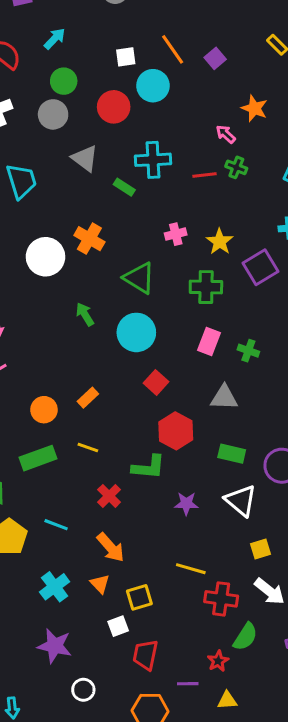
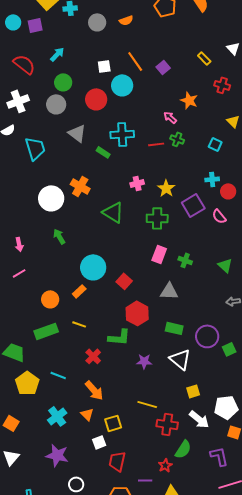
green arrow: (85, 314) -> (59, 236), moved
cyan circle: (136, 332) -> (93, 267), moved

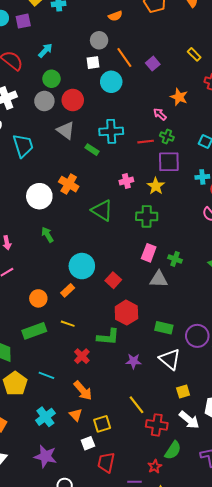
gray circle: (97, 22) -> (99, 40), moved
red circle: (96, 99) -> (73, 100), moved
purple square: (193, 205) -> (169, 162), moved, turned 30
gray triangle: (169, 291) -> (159, 279), moved
yellow line: (147, 404) -> (137, 405), turned 36

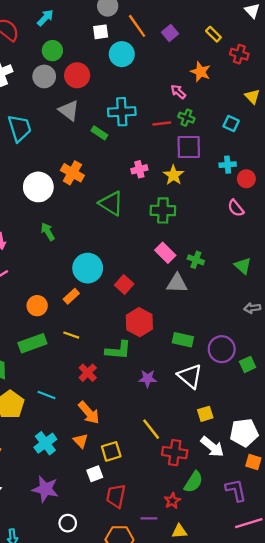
yellow rectangle: (194, 54) -> (213, 34), moved
pink rectangle: (149, 253) -> (165, 253), turned -66

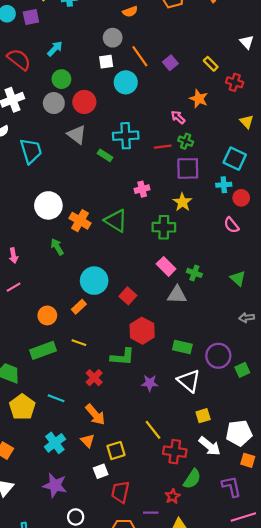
cyan square: (231, 123) -> (235, 159), moved, size x1.5
orange cross: (72, 173) -> (80, 221), moved
yellow star: (173, 175) -> (182, 202), moved

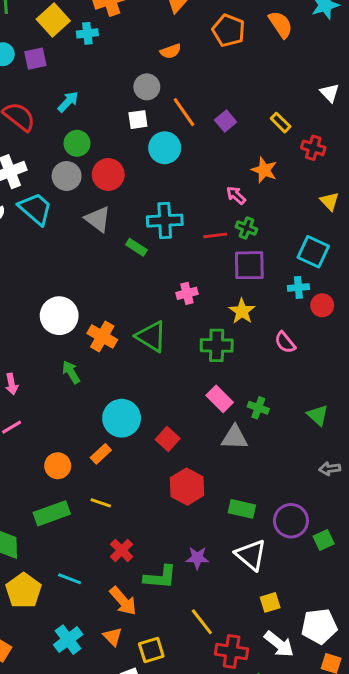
cyan trapezoid: (31, 151) -> (35, 209), moved, turned -32
pink semicircle: (231, 225) -> (285, 342), moved
green L-shape: (122, 357) -> (160, 577), moved

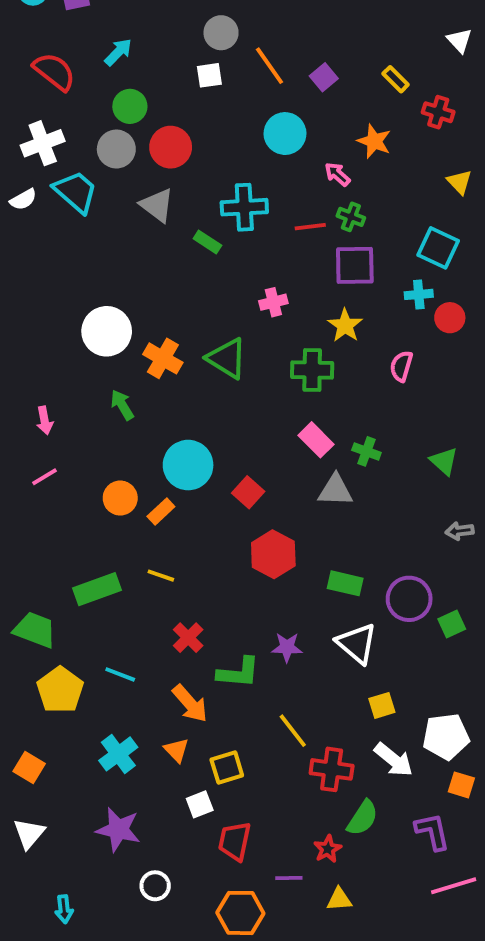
cyan circle: (165, 148) -> (285, 134), moved
pink semicircle: (285, 342) -> (401, 366), turned 55
orange circle: (58, 466) -> (120, 498), moved

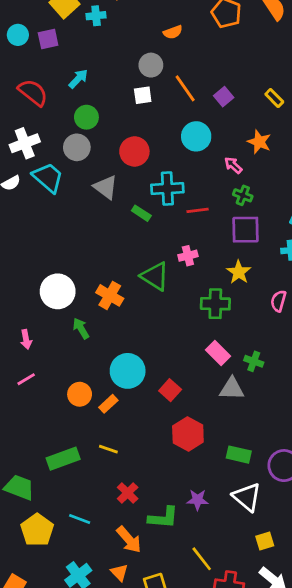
red circle: (171, 147) -> (134, 151), moved
red line: (310, 227) -> (198, 210), moved
white circle: (107, 331) -> (58, 291), moved
green triangle: (227, 358) -> (155, 276), moved

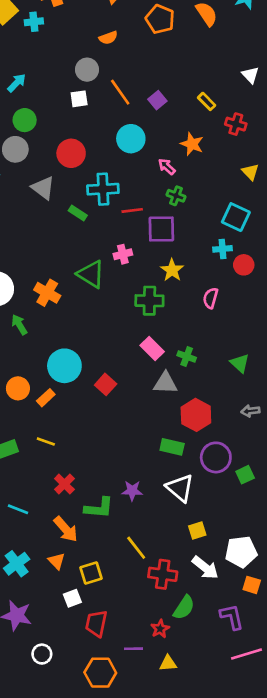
purple square: (246, 230) -> (161, 229), moved
red hexagon: (188, 434) -> (196, 415), moved

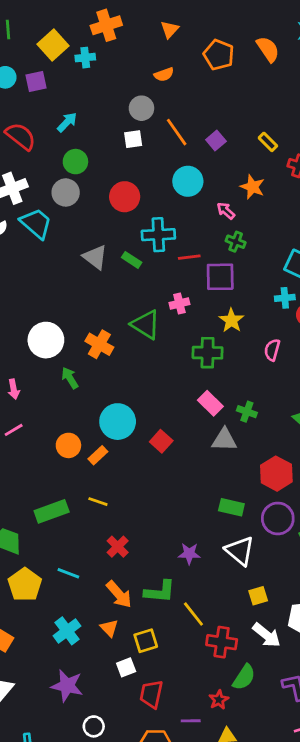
gray triangle: (43, 188) -> (95, 257), moved
red hexagon: (196, 415) -> (276, 474), moved
green L-shape: (99, 508) -> (160, 592), moved

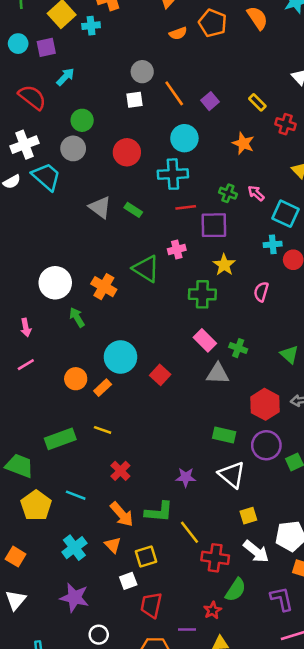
orange semicircle: (164, 74) -> (178, 33), moved
cyan arrow: (67, 122) -> (65, 77), moved
pink arrow: (226, 211) -> (256, 193), moved
cyan cross: (158, 235) -> (173, 174), moved

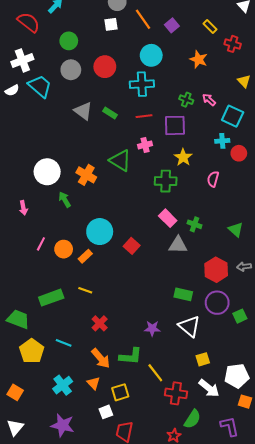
gray circle: (73, 148) -> (71, 70), moved
red line: (186, 207) -> (144, 116), moved
pink line: (26, 365) -> (41, 244), moved, turned -32

